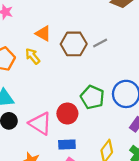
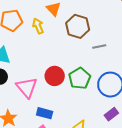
gray line: (100, 43) -> (99, 46), moved
red circle: (67, 113) -> (55, 76), moved

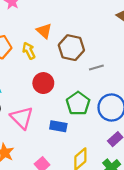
red circle: (55, 76) -> (43, 83), moved
blue rectangle: (45, 113) -> (58, 126), moved

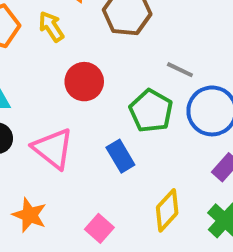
gray line: (96, 68) -> (180, 70), moved, turned 48
blue rectangle: (58, 126) -> (120, 156), turned 56

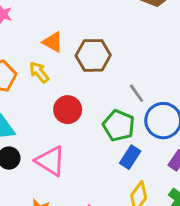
gray line: (180, 70) -> (136, 93), turned 36
blue rectangle: (120, 156) -> (130, 157), moved, turned 70

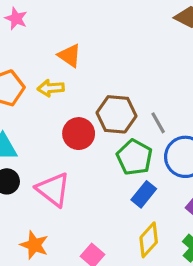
brown hexagon: (93, 55) -> (117, 114), moved
yellow arrow: (39, 72) -> (51, 88), turned -60

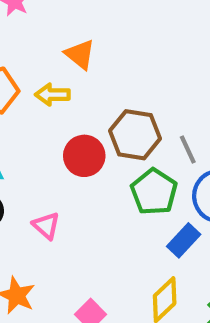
pink triangle: (53, 189) -> (46, 226), size x0.6
blue rectangle: (144, 194) -> (184, 240), moved

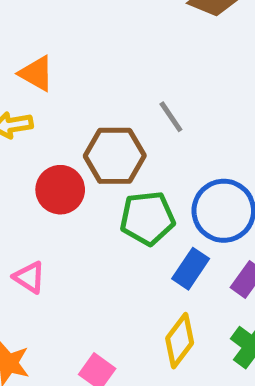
gray line: (188, 150) -> (171, 117), moved
green pentagon: (154, 192) -> (147, 218), turned -30

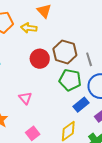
gray line: (171, 117) -> (89, 59), moved
pink triangle: (29, 277) -> (25, 98), moved

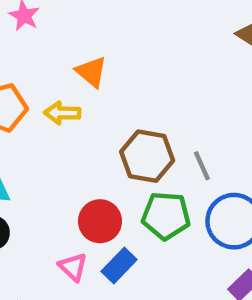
red circle: (40, 59) -> (100, 221), moved
blue rectangle: (81, 105) -> (119, 265), moved

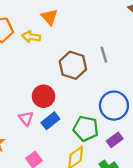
gray line: (202, 166) -> (104, 55), moved
green pentagon: (166, 216) -> (86, 128), moved

